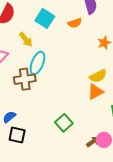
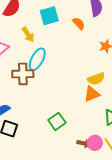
cyan square: (45, 18) -> (49, 16), turned 36
orange semicircle: (75, 23) -> (79, 23), turned -120
brown arrow: (93, 142) -> (84, 143), turned 40

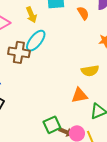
orange triangle: (92, 94) -> (79, 95), moved
green square: (57, 121) -> (52, 125), moved

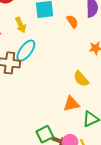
yellow semicircle: (90, 71) -> (81, 79), turned 60

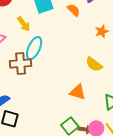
orange triangle: (71, 104) -> (78, 92), moved, turned 42

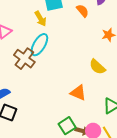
yellow arrow: (24, 24) -> (41, 19), moved
brown cross: (21, 64) -> (24, 59), turned 35

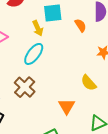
brown cross: (24, 59) -> (25, 87), moved
orange triangle: (78, 93) -> (67, 106), turned 30

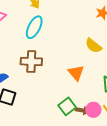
brown cross: (25, 87) -> (31, 61), turned -30

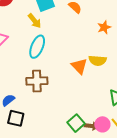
yellow semicircle: (93, 46) -> (98, 61), turned -30
orange triangle: (76, 73) -> (79, 66), moved

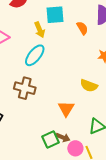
orange triangle: (79, 66) -> (66, 109), moved
brown arrow: (92, 126) -> (63, 137), moved

